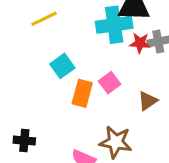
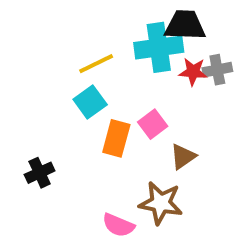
yellow line: (44, 19) -> (96, 64), moved
brown triangle: (148, 101) -> (183, 157), moved
black cross: (24, 141) -> (40, 173), moved, turned -30

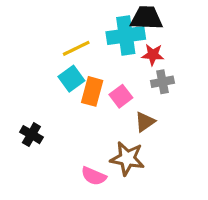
gray cross: (217, 70) -> (162, 82), moved
orange rectangle: (116, 138) -> (92, 91), moved
black cross: (40, 173) -> (31, 135), turned -35

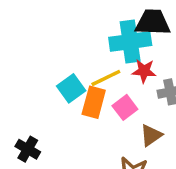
yellow line: (76, 48) -> (106, 78), moved
red star: (153, 55) -> (144, 71), moved

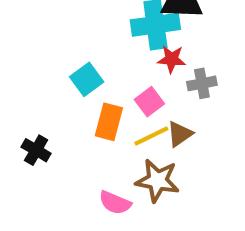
yellow line: (106, 78) -> (151, 136), moved
orange rectangle: (94, 102) -> (109, 122), moved

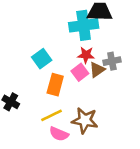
red star: (172, 59) -> (86, 55), moved
brown triangle: (180, 134) -> (97, 70), moved
yellow line: (151, 136) -> (51, 115), moved

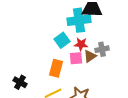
cyan square: (42, 59) -> (62, 40), moved
pink square: (80, 72) -> (76, 58), turned 32

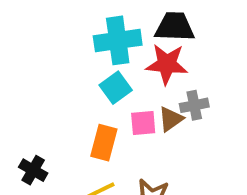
cyan cross: (79, 20) -> (118, 40), moved
red star: (81, 44) -> (167, 64), moved, size x1.5

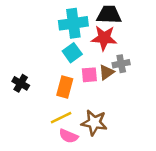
black cross: (33, 170) -> (21, 83), moved

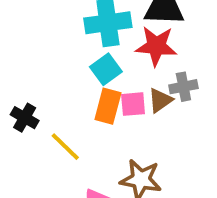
orange rectangle: (65, 87) -> (108, 106), moved
yellow line: (61, 118) -> (65, 147), moved, turned 70

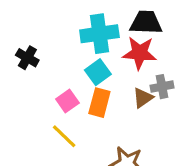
pink square: (133, 104) -> (67, 101), moved, turned -30
black cross: (25, 118) -> (27, 58), moved

